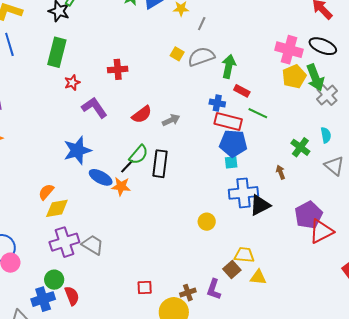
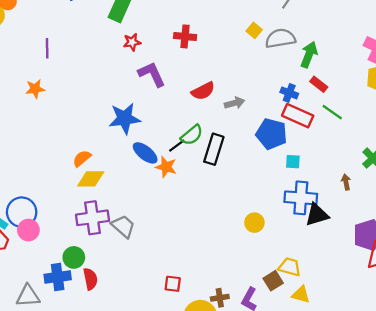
blue pentagon: (233, 143) -> (271, 134), moved

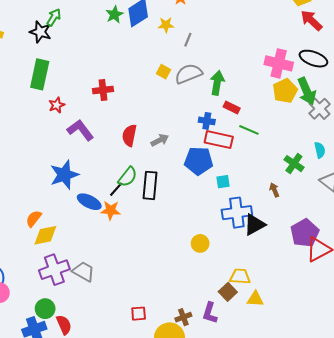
red semicircle: (203, 91) -> (129, 135), turned 140

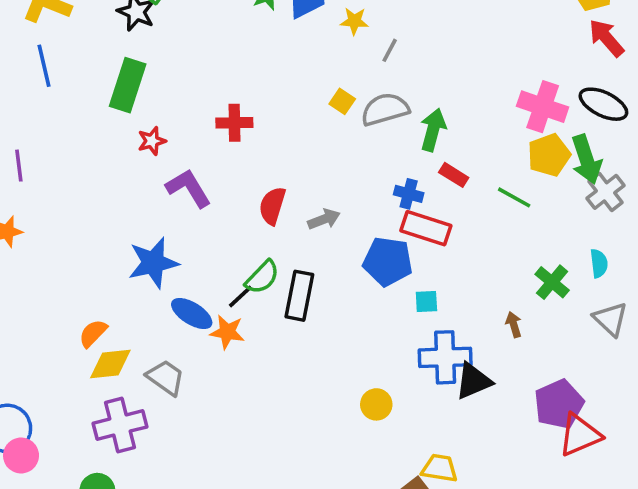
green line: (249, 130) -> (514, 197), moved
gray trapezoid: (83, 271) -> (166, 377), moved

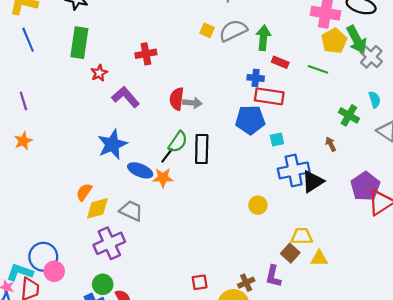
gray arrow: (324, 219) -> (192, 103), moved, turned 36

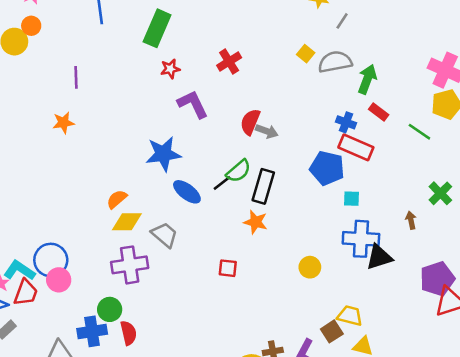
red cross: (146, 54) -> (229, 61), turned -36
orange star: (163, 178) -> (256, 222), moved
red square: (200, 282) -> (228, 268), moved

